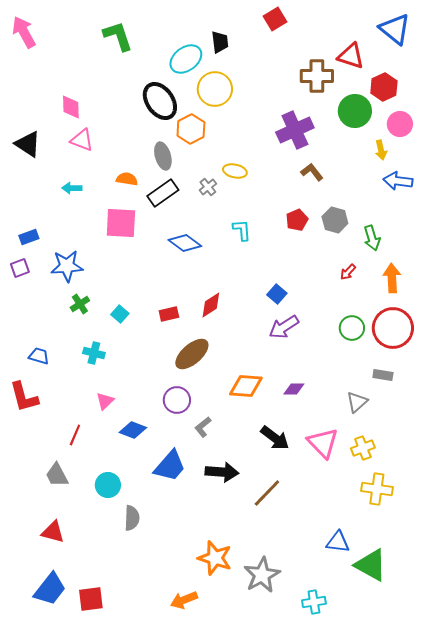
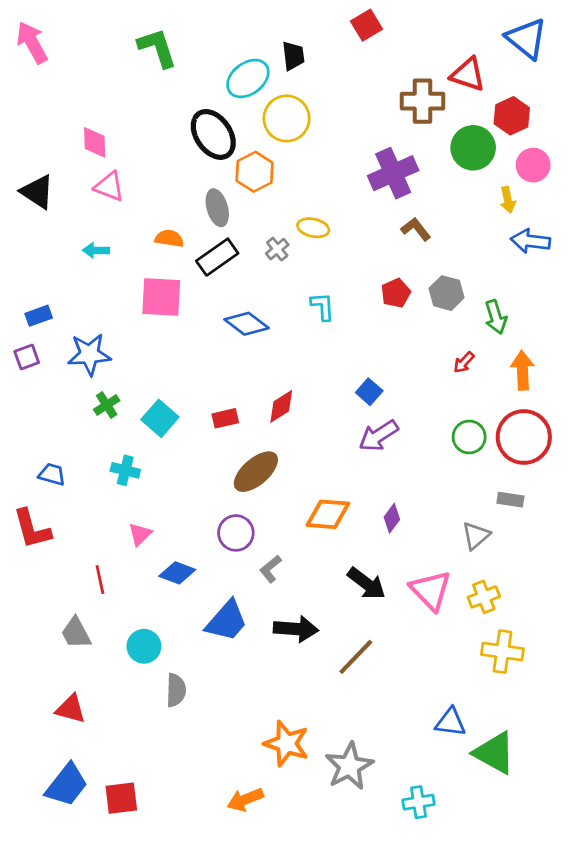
cyan square: (120, 314) -> (160, 418), size x1.5
purple diamond: (294, 389) -> (392, 518), turned -55
red line: (75, 435) -> (100, 580), turned -35

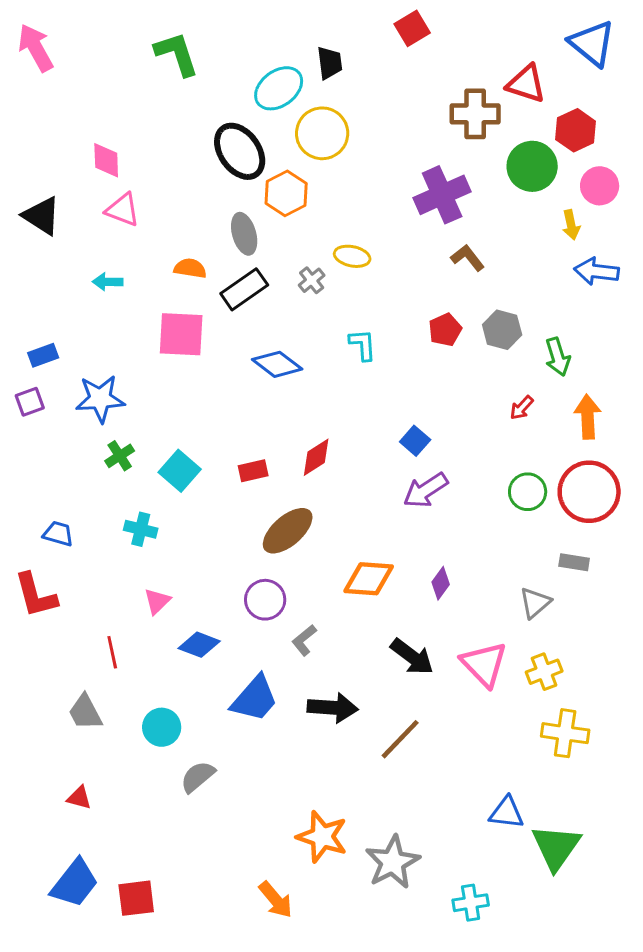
gray semicircle: (176, 690) -> (198, 777), turned -132
red triangle: (71, 709) -> (79, 798), size x0.7
green triangle: (494, 753) -> (556, 847), turned 36
orange arrow: (245, 800) -> (276, 900), turned -108

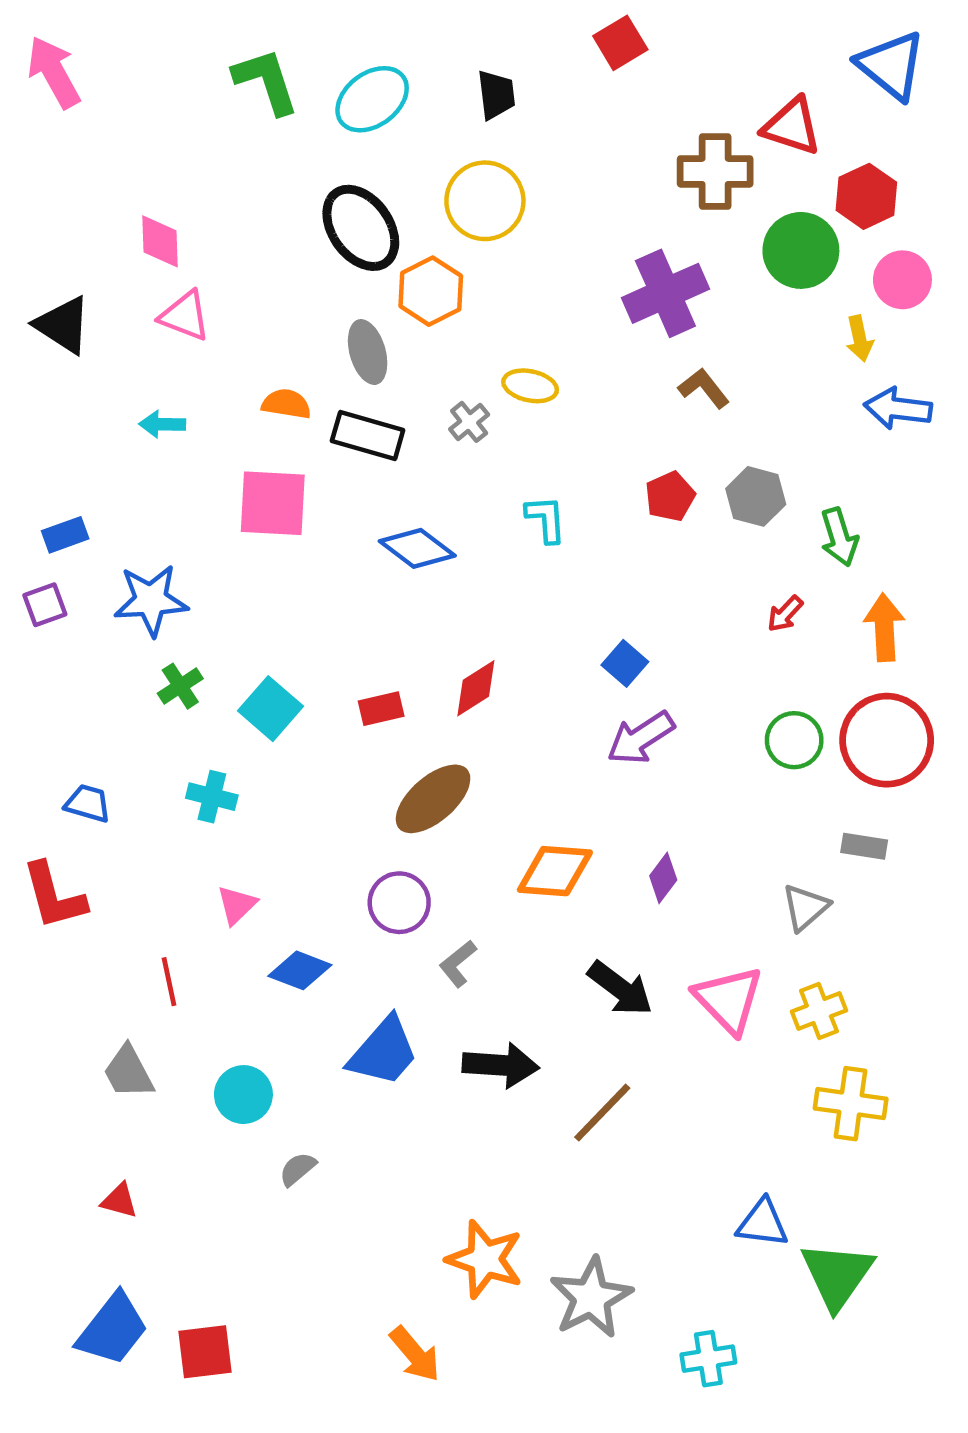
cyan ellipse: (279, 88) -> (372, 99), moved
black rectangle: (244, 289) -> (368, 436), turned 51
gray semicircle: (198, 777) -> (298, 1169), size x0.7

